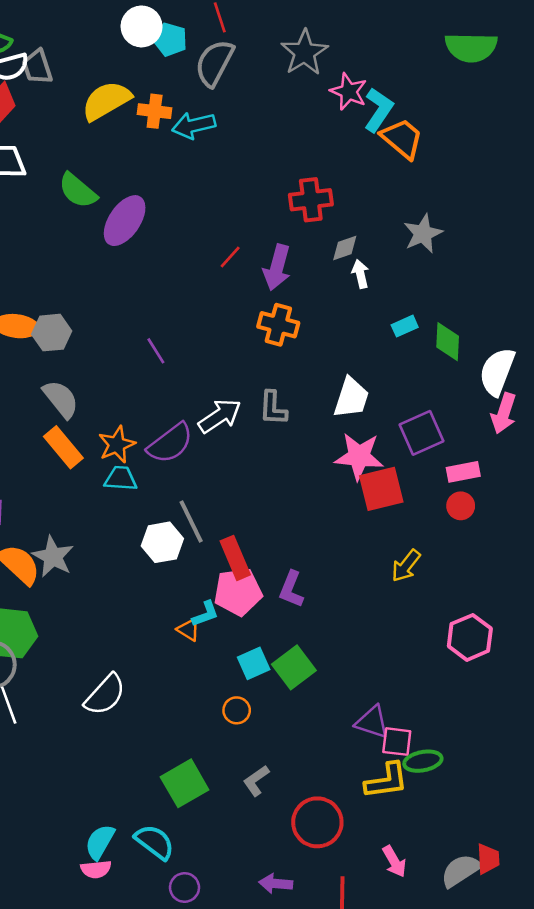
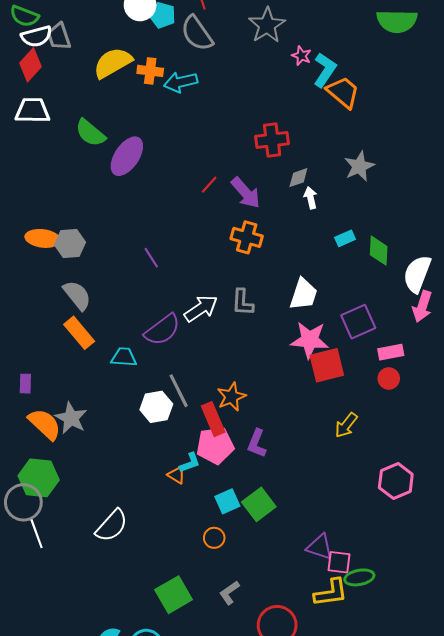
gray semicircle: (214, 63) -> (197, 33), turned -63
pink star: (349, 92) -> (301, 56), size x0.7
purple arrow: (277, 267) -> (246, 193), turned -56
orange star: (117, 445) -> (231, 397), moved

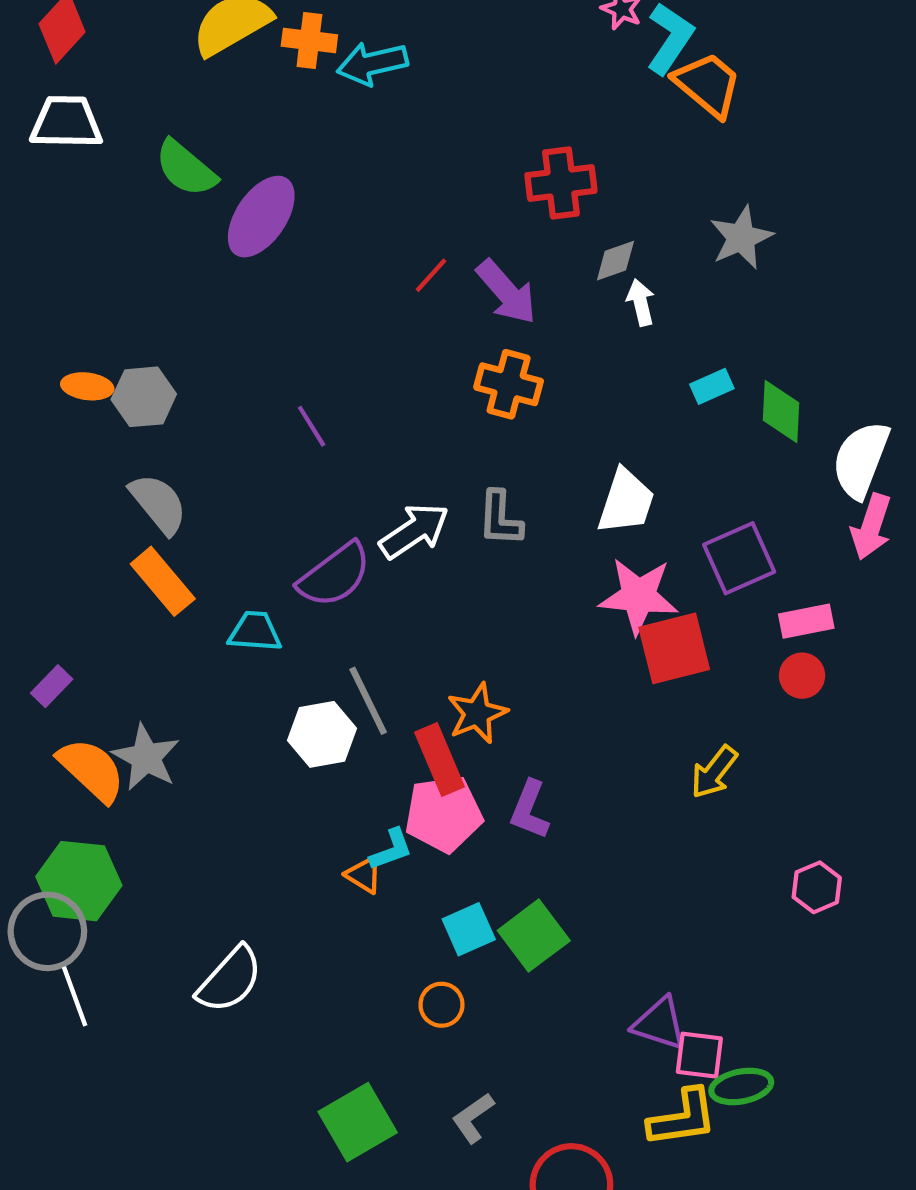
orange ellipse: (43, 238) -> (87, 386), size x0.7
purple rectangle: (25, 384) -> (52, 686), turned 42
pink hexagon: (396, 481) -> (817, 887), size x0.7

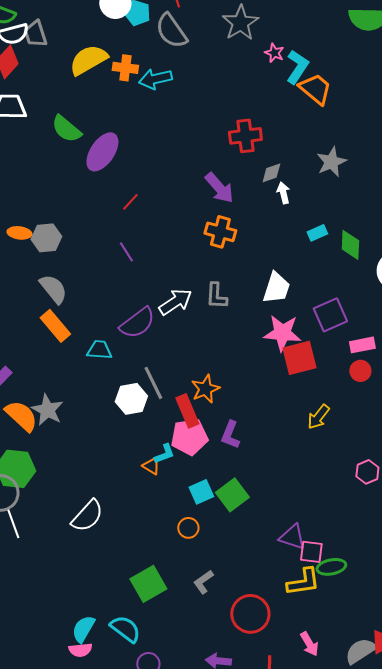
red line: (431, 275) -> (130, 202), moved

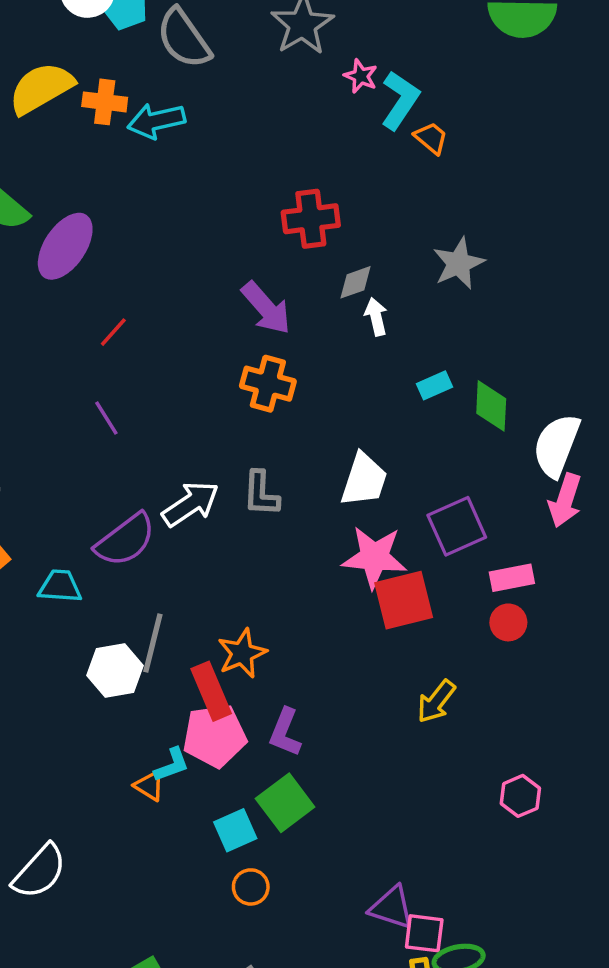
orange trapezoid: (315, 89) -> (431, 138), size x0.6
gray line: (153, 383) -> (153, 643), turned 40
green square: (232, 495) -> (285, 803), moved
orange circle: (188, 528) -> (251, 887), moved

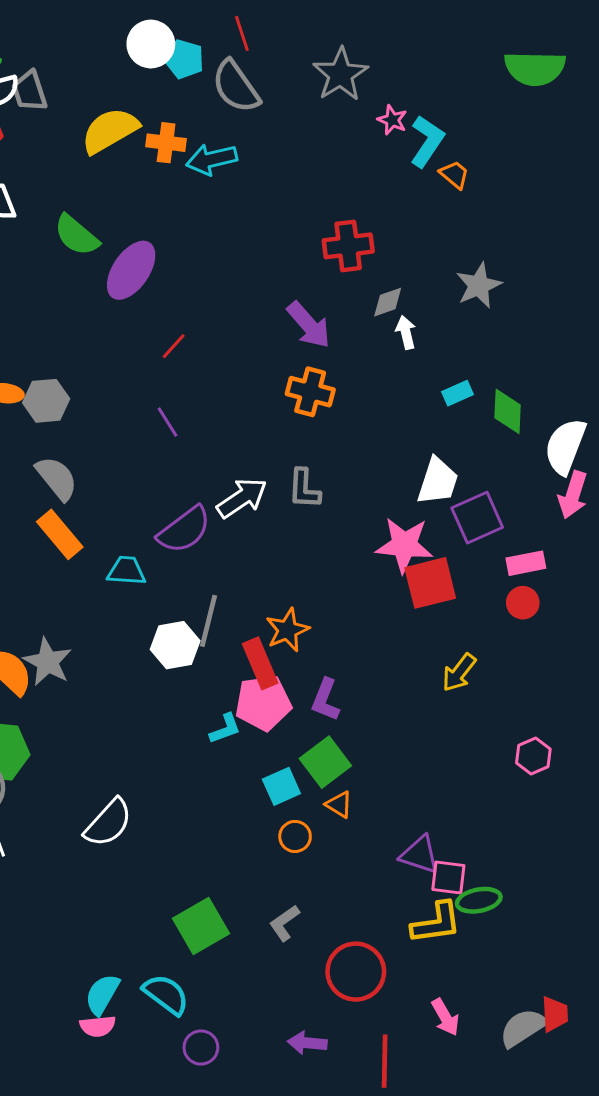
white trapezoid: (364, 480) -> (438, 481), moved
orange triangle: (149, 786) -> (339, 805), moved

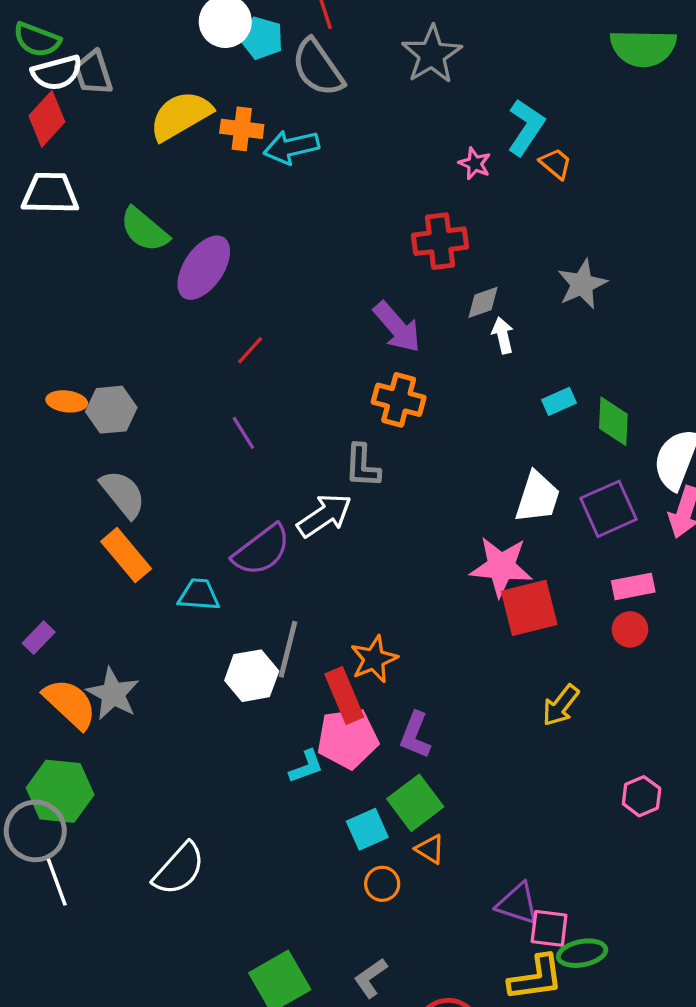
pink star: (392, 120) -> (475, 164), moved
gray L-shape: (304, 489) -> (362, 466), moved
purple square: (477, 518) -> (609, 509), moved

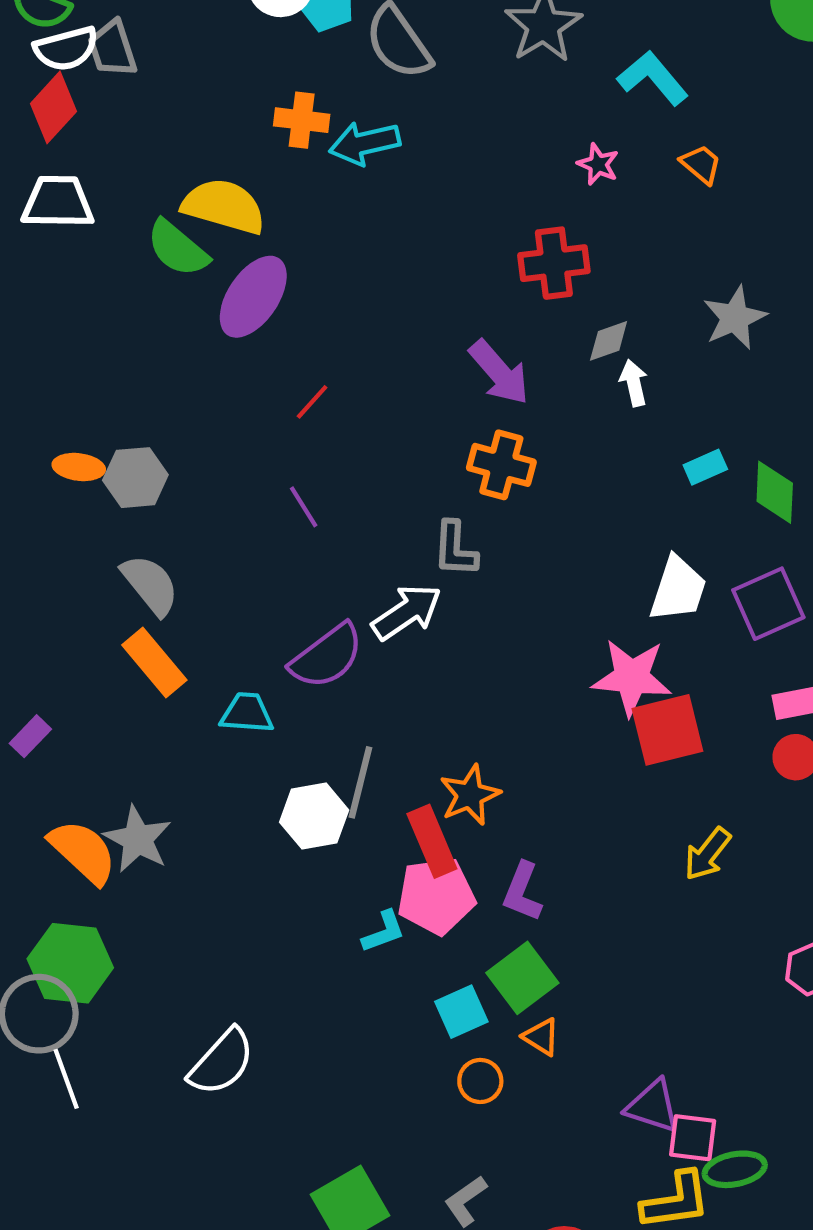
yellow semicircle: (181, 116) -> (224, 206), moved, turned 46
cyan L-shape: (526, 127) -> (653, 78), moved, turned -74
purple rectangle: (39, 638) -> (30, 736), moved

